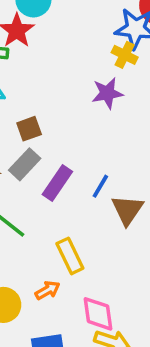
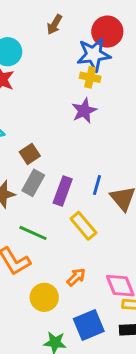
yellow rectangle: (70, 256) -> (83, 226), moved

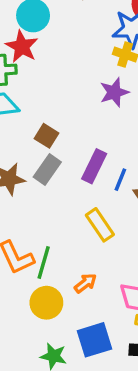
brown square: (30, 154) -> (47, 136), turned -30
purple rectangle: (63, 191) -> (94, 166), moved
green line: (33, 233) -> (44, 262), moved, turned 76

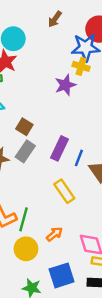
purple star: (114, 92) -> (65, 85), moved

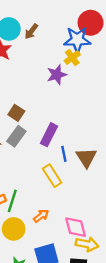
brown arrow: (55, 19) -> (31, 31), moved
yellow cross: (81, 66) -> (72, 58), turned 35
blue line: (79, 158) -> (64, 154), moved, turned -35

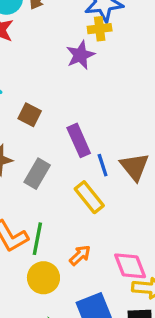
yellow cross: (72, 58) -> (100, 29), turned 35
purple rectangle: (49, 135) -> (79, 140), turned -45
gray rectangle: (16, 136) -> (37, 174), moved

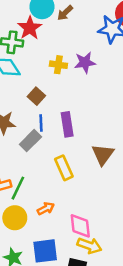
yellow cross: (100, 29) -> (58, 65), moved
blue line: (103, 165) -> (41, 123), moved

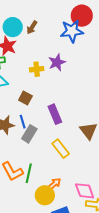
blue line: (41, 123) -> (23, 122), moved
yellow circle: (15, 218) -> (45, 195), moved

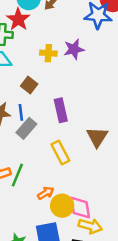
yellow circle: (45, 195) -> (62, 206), moved

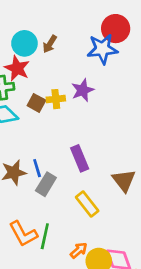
brown square: (29, 85) -> (36, 103), moved

